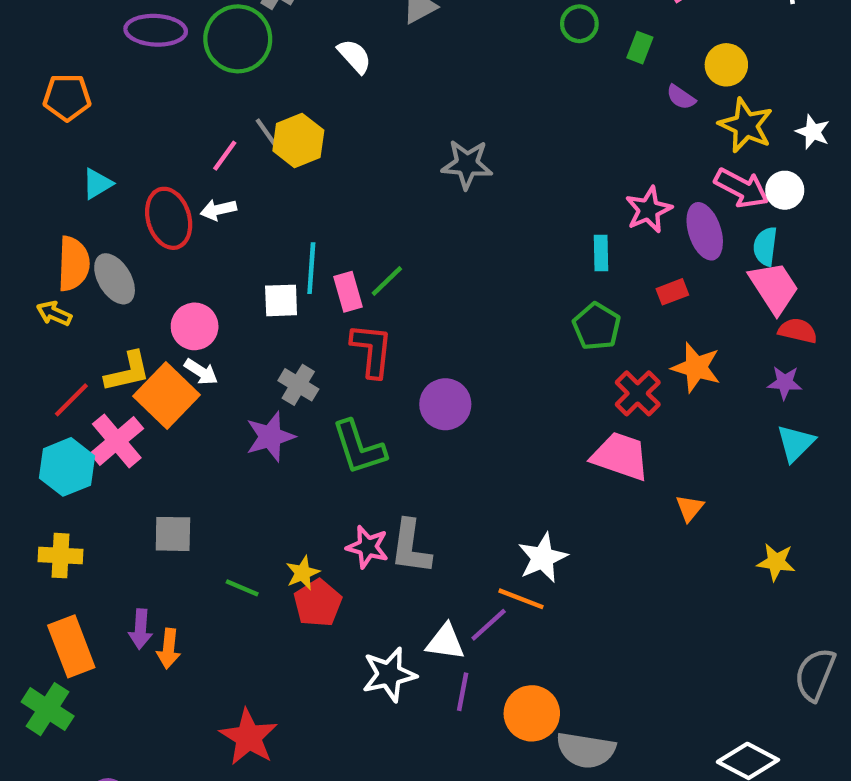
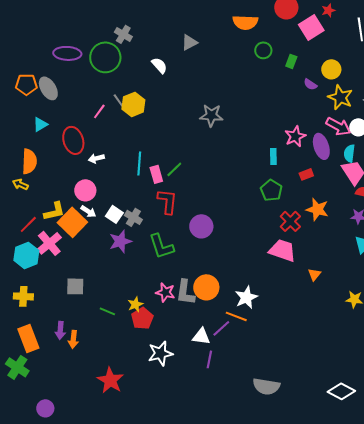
white arrow: (218, 210) -> (96, 158), moved
gray ellipse: (115, 279) -> (48, 88), moved
white square: (281, 300) -> (114, 214), moved, turned 36
white star: (389, 674) -> (160, 353), moved
orange circle: (532, 713) -> (206, 287), moved

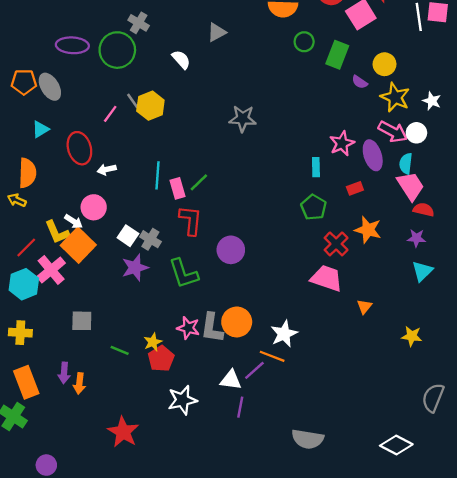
green rectangle: (291, 61) -> (337, 55), size x1.6
yellow L-shape: (54, 211) -> (57, 232), turned 80
white arrow: (88, 211) -> (74, 221), moved

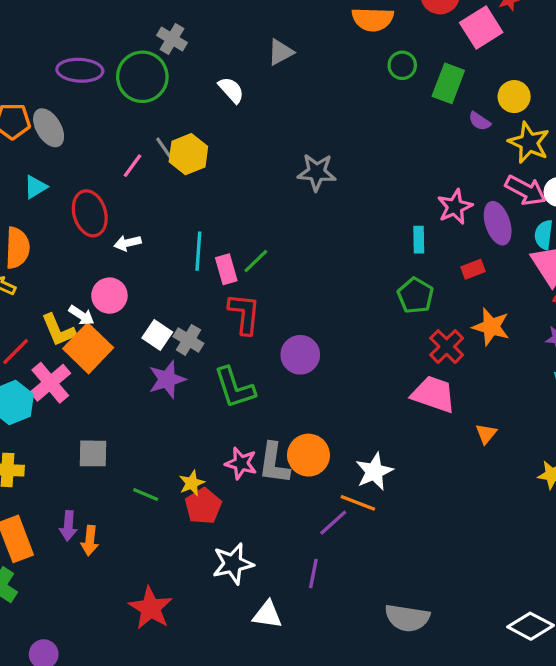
white triangle: (231, 380) -> (267, 615), moved

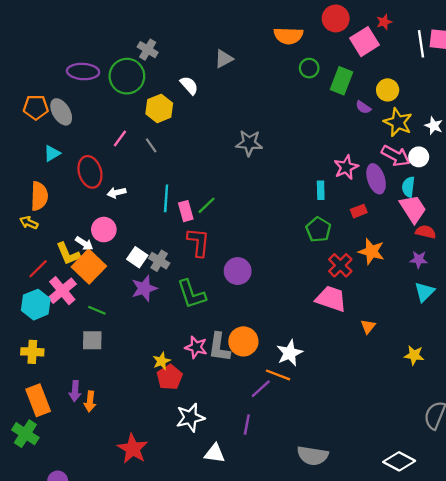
gray line: (164, 148) -> (151, 145), moved
yellow hexagon: (188, 154) -> (159, 108), moved
green line: (146, 495) -> (97, 310), moved

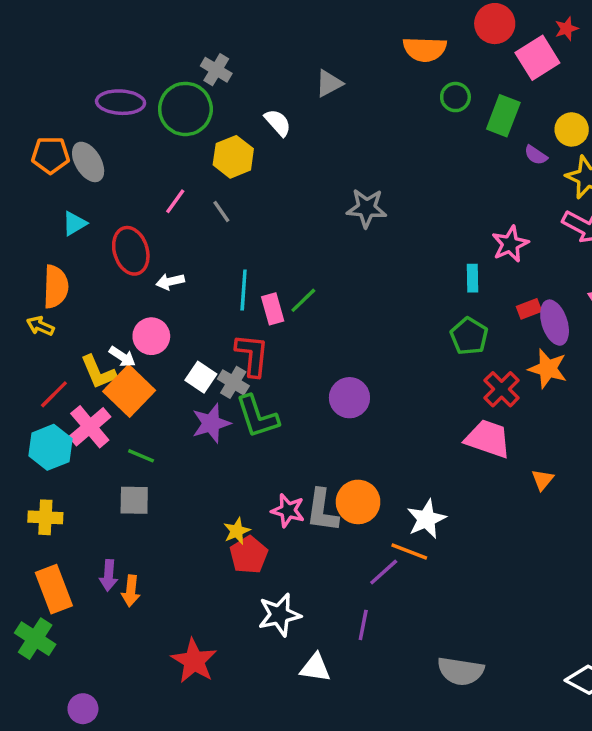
purple ellipse: (376, 179) -> (555, 323), moved
red L-shape: (198, 242) -> (252, 355), moved
green L-shape: (191, 294) -> (257, 417), moved

